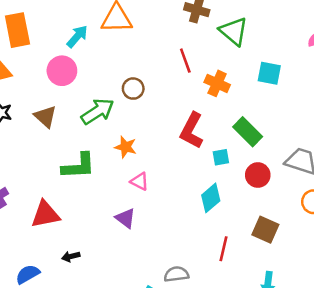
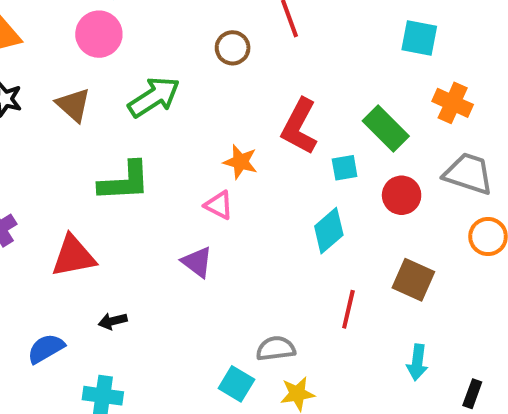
orange cross: (217, 83) -> (453, 103), moved
brown circle: (133, 89) -> (233, 48), moved
orange star: (126, 147) -> (240, 162), moved

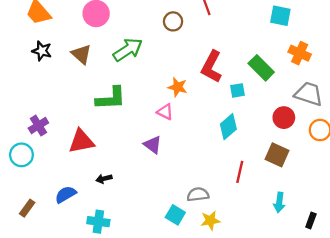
red circle: (402, 195) -> (284, 118), moved

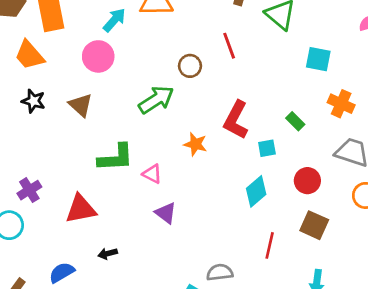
green arrow: (128, 50) -> (156, 100), moved
green rectangle: (261, 68) -> (295, 121), size x0.6
pink triangle: (165, 112) -> (152, 174), moved
red circle: (284, 118) -> (307, 181), moved

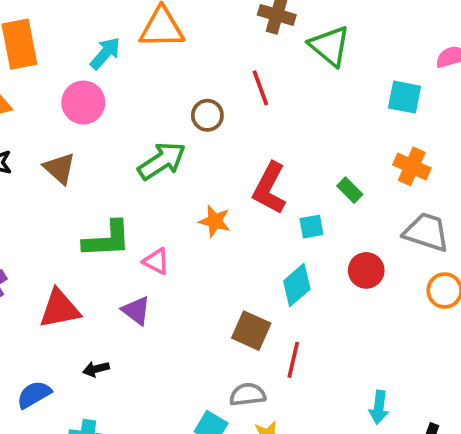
cyan square: (318, 59) -> (405, 97), moved
purple triangle: (166, 213) -> (136, 311), moved
brown square: (314, 225) -> (251, 331), moved
red line: (270, 245) -> (293, 360), moved

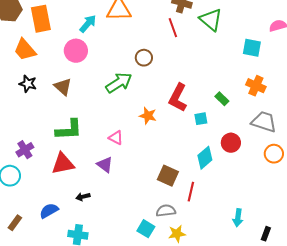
red line: (260, 88) -> (173, 28), moved
green L-shape: (107, 239) -> (69, 130), moved
cyan diamond: (297, 285) -> (205, 158), moved

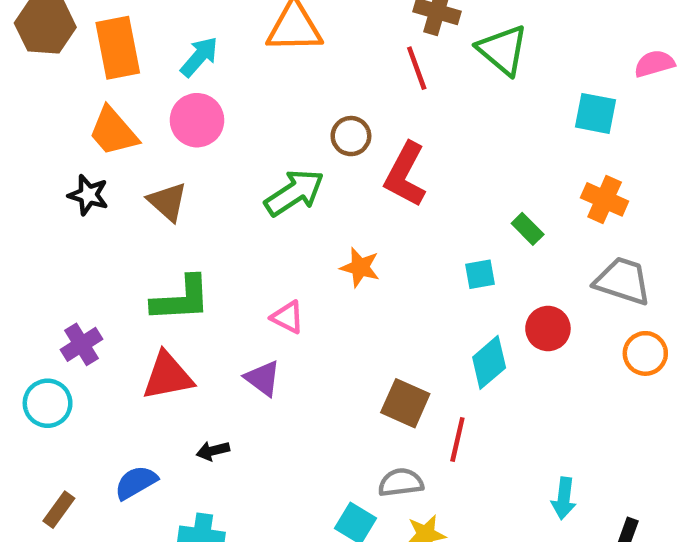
cyan arrow: (88, 24) -> (199, 57), moved
orange trapezoid: (25, 50) -> (113, 132), moved
red L-shape: (178, 98) -> (405, 175), moved

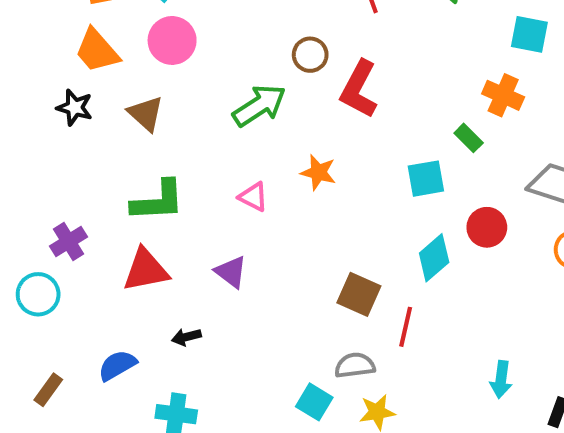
orange cross: (605, 199) -> (503, 95), moved
cyan square: (480, 274) -> (426, 179), size x1.4
pink triangle: (288, 317) -> (253, 197), moved

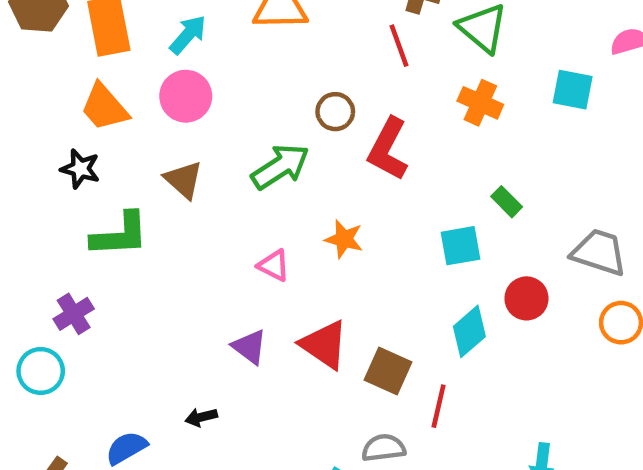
orange cross: (503, 95) -> (480, 103), moved
brown triangle: (146, 114) -> (184, 180), moved
green L-shape: (158, 201) -> (120, 235), moved
red triangle: (146, 270) -> (324, 345), moved, turned 45

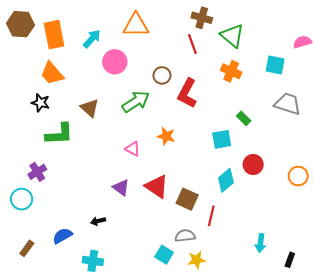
pink circle: (186, 96) -> (115, 62), moved
gray trapezoid: (599, 252) -> (288, 104), moved

